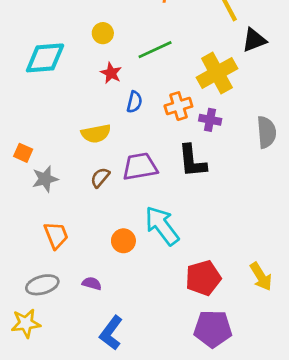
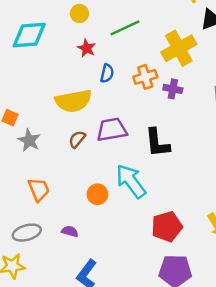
yellow semicircle: (96, 134) -> (73, 101), size x1.4
black L-shape: (192, 161) -> (157, 143), moved
gray star: (45, 179) -> (29, 140), turned -30

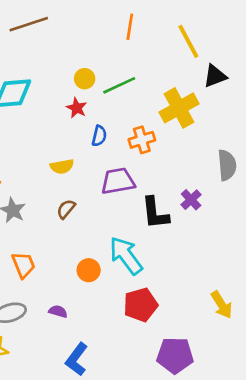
yellow circle: (79, 14) -> (85, 79), moved
purple cross: (173, 89) -> (191, 200), moved, turned 36
yellow semicircle: (73, 101) -> (62, 166), size x0.6
purple trapezoid: (112, 130) -> (118, 181), moved
red pentagon: (167, 227) -> (140, 305), moved

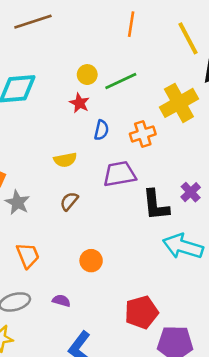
cyan arrow: (126, 256) -> (183, 246), moved, turned -36
red pentagon: (140, 305) -> (141, 312), moved

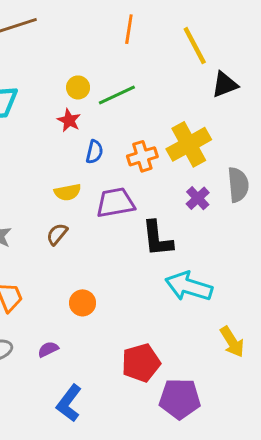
yellow cross: (179, 103) -> (189, 144), moved
yellow semicircle: (65, 160) -> (68, 192), moved
purple cross: (191, 192) -> (198, 198), moved
purple semicircle: (61, 301) -> (48, 349), turned -42

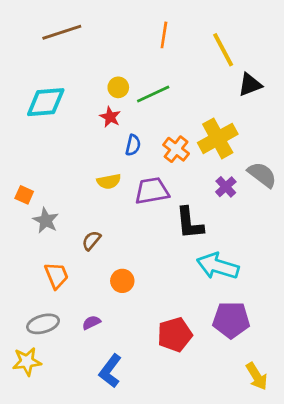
orange cross: (142, 156) -> (176, 149), turned -35
gray semicircle: (238, 185) -> (262, 175), turned -48
brown semicircle: (57, 234) -> (91, 241), moved
yellow arrow: (232, 342) -> (257, 376), moved
purple pentagon: (180, 399) -> (231, 320), moved

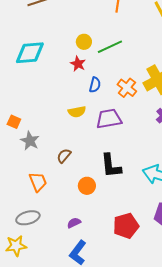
black L-shape: (189, 223) -> (111, 166), moved
purple semicircle: (91, 323) -> (74, 223), moved

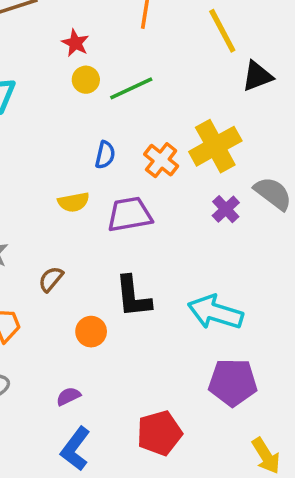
red star: (78, 64) -> (75, 43), moved
red pentagon: (126, 226) -> (159, 433), moved

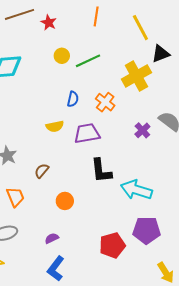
red star: (75, 43) -> (49, 22), moved
yellow cross: (215, 146) -> (136, 76), moved
black L-shape: (133, 297) -> (101, 171), moved
red pentagon: (159, 433) -> (112, 245), moved

